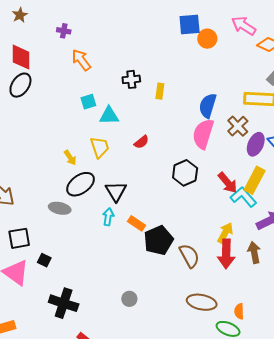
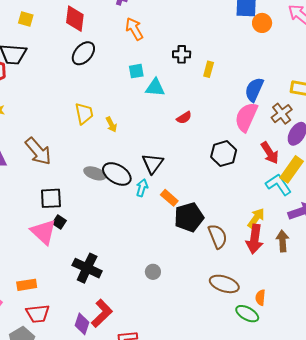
black ellipse: (20, 85) -> (83, 53), moved
yellow trapezoid: (100, 147) -> (84, 113), moved
red arrow: (228, 183) -> (270, 153), moved
black ellipse: (81, 184) -> (117, 174), moved, turned 60
black square: (44, 260) -> (59, 222), moved

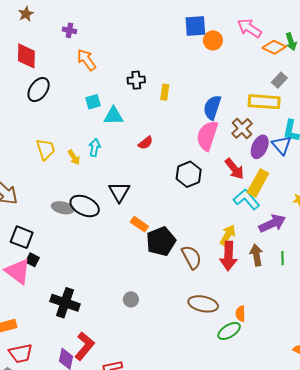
cyan arrow: (142, 188) -> (95, 148), moved
black square: (51, 198) -> (22, 237), turned 30
green ellipse: (247, 314) -> (229, 331), turned -55

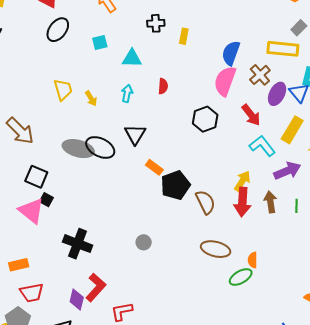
cyan square: (93, 102) -> (100, 42), moved
red semicircle: (145, 143) -> (163, 86), turned -49
cyan arrow: (95, 148) -> (127, 93), moved
yellow rectangle: (258, 183) -> (292, 130), moved
gray ellipse: (63, 208) -> (78, 149), size x1.4

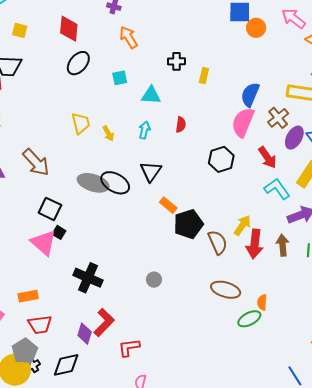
yellow arrow: (242, 181) -> (242, 225), moved

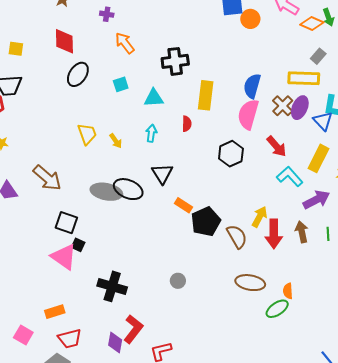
black cross: (177, 61) -> (175, 61), size x1.5
yellow rectangle: (204, 76) -> (206, 95), moved, size x1.8
purple ellipse: (294, 138) -> (300, 108), moved

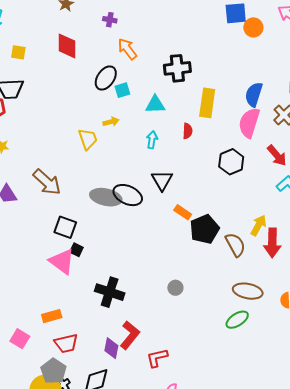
black ellipse: (78, 74) -> (106, 78), moved
yellow arrow: (116, 141) -> (111, 122), moved, turned -70
green ellipse: (277, 309) -> (237, 320), moved

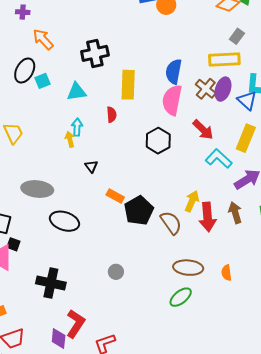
yellow arrow: (111, 122) -> (70, 139), moved, turned -84
black triangle: (162, 180) -> (91, 166), size x0.6
black ellipse: (128, 195) -> (64, 221), moved

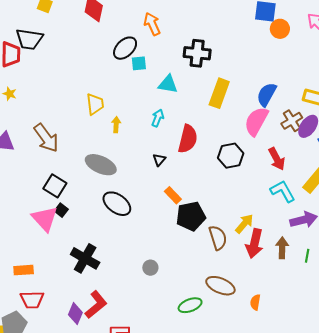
red semicircle: (112, 115) -> (188, 139), moved, size x1.8
yellow arrow: (70, 139) -> (116, 125), moved
green ellipse: (181, 297) -> (190, 305), moved

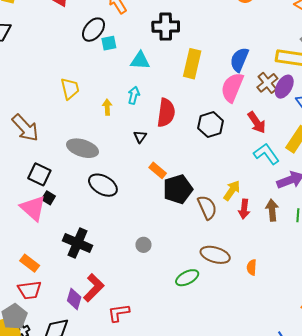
yellow arrow: (116, 125) -> (107, 107), moved
red arrow: (254, 243) -> (244, 209), size x0.7
orange rectangle: (24, 270) -> (30, 263), moved, turned 48

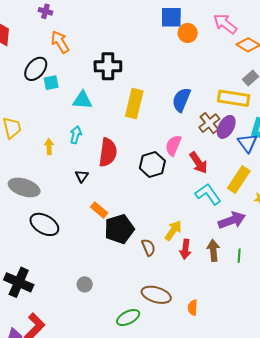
pink semicircle: (232, 87) -> (173, 145), moved, size x0.7
brown semicircle: (207, 207) -> (148, 247), size x0.7

